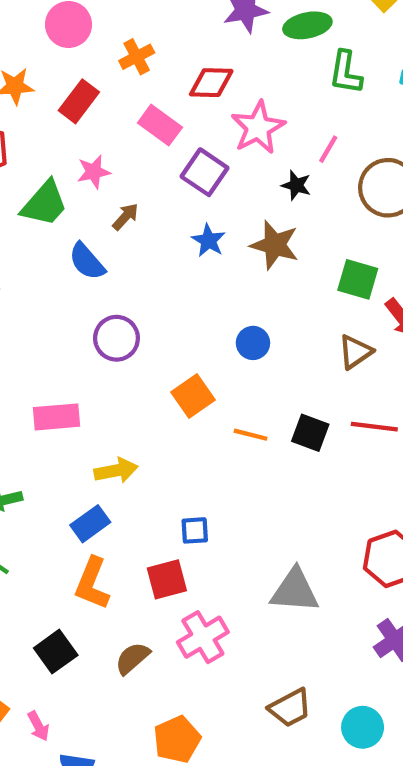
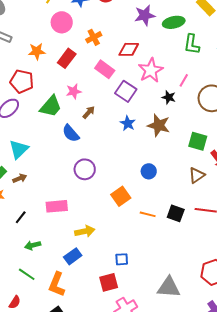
orange L-shape: (92, 583) -> (57, 284), moved

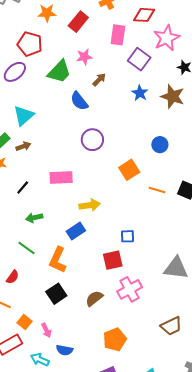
pink rectangle: (105, 69) -> (118, 35), turned 60

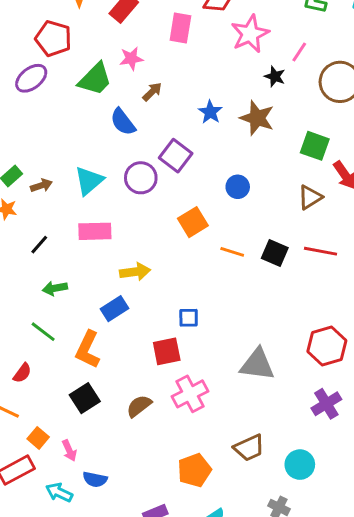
purple square: (139, 59) -> (176, 156), moved
cyan triangle: (24, 116) -> (89, 181), moved
orange pentagon: (115, 340) -> (194, 470), moved

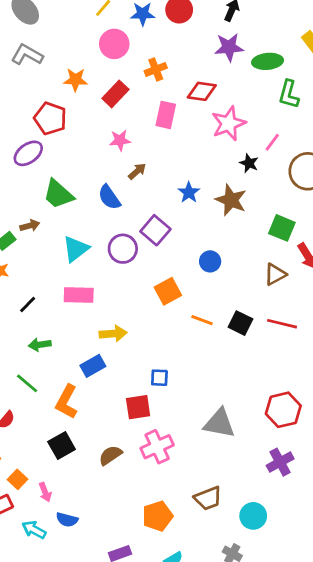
green trapezoid: (95, 79) -> (58, 194), moved, turned 84
brown arrow: (41, 185) -> (30, 226), moved

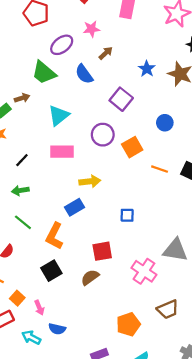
purple ellipse: (28, 153) -> (62, 45), moved
purple circle: (123, 249) -> (103, 135), moved
green arrow: (40, 345) -> (20, 190), moved
red square: (138, 407) -> (102, 251), moved
pink cross: (157, 447) -> (144, 271), moved, turned -30

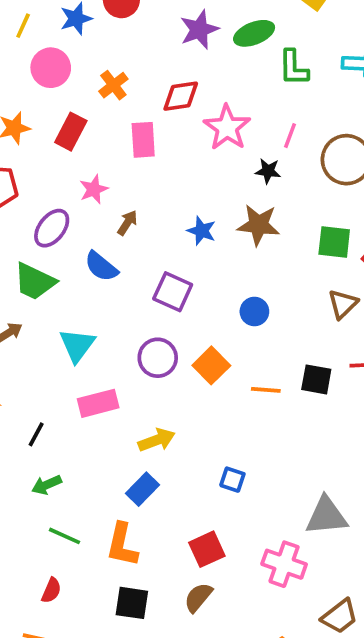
blue square: (127, 215) -> (232, 480), turned 32
black square: (51, 271) -> (132, 603), turned -36

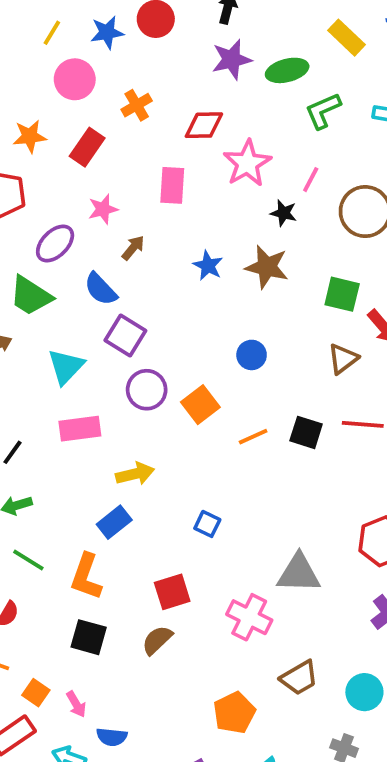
green L-shape: (293, 68) -> (323, 111), turned 60
pink rectangle: (143, 140) -> (172, 185), moved
purple square: (173, 292) -> (125, 336), moved
orange line: (266, 390) -> (253, 437), turned -36

